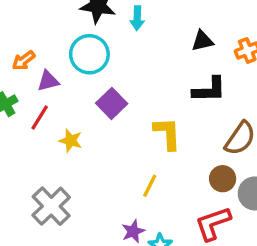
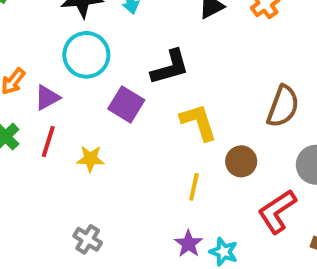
black L-shape: (209, 90) -> (170, 67), moved
brown circle: (223, 179) -> (241, 161), moved
gray cross: (51, 206) -> (88, 239), size x0.6

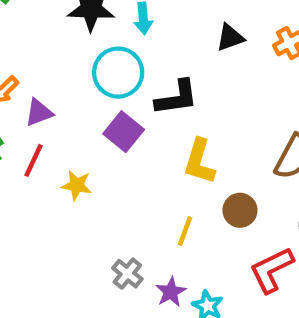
cyan circle: (86, 55) -> (118, 73), moved
yellow L-shape: (198, 122) -> (199, 161), turned -153
gray cross: (88, 239) -> (127, 274), moved

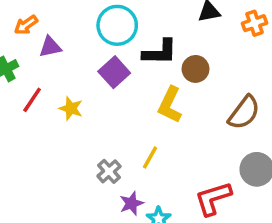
red line: (33, 160) -> (32, 100), moved
brown circle: (240, 210) -> (196, 69), moved
gray cross: (127, 274) -> (109, 171), moved

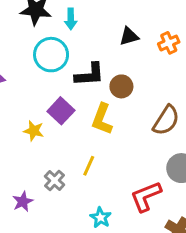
purple square: (114, 72) -> (61, 111), moved
yellow star: (71, 108) -> (34, 131), moved
purple star: (131, 203) -> (23, 202), moved

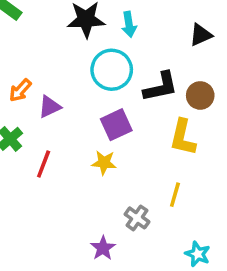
purple square: (61, 111) -> (116, 125), moved, turned 30

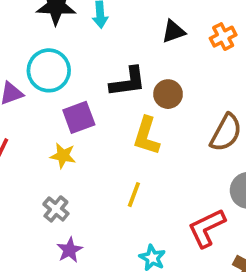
cyan circle: (112, 70) -> (49, 70), moved
gray cross: (137, 218) -> (56, 209), moved
purple star: (103, 248) -> (70, 250), moved

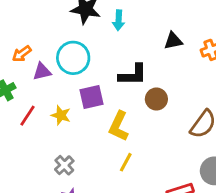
brown circle: (168, 94) -> (156, 99), moved
yellow L-shape: (147, 136) -> (119, 126), moved
yellow star: (63, 156) -> (61, 115), moved

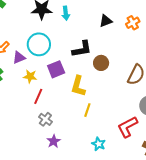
yellow star: (61, 115) -> (30, 76), moved
red line: (27, 116) -> (38, 96), moved

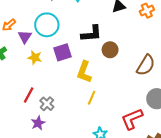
purple triangle: (19, 58) -> (25, 37), turned -40
red line: (38, 96) -> (29, 95), moved
purple star: (54, 141) -> (38, 123), moved

